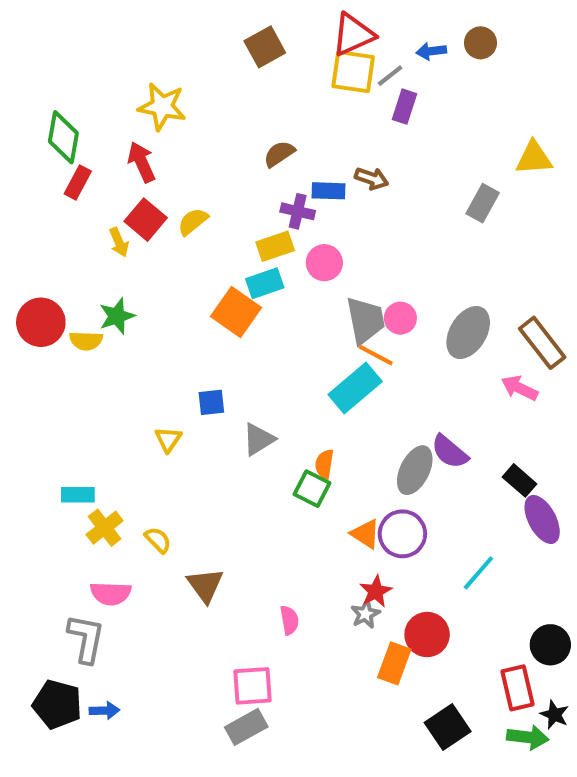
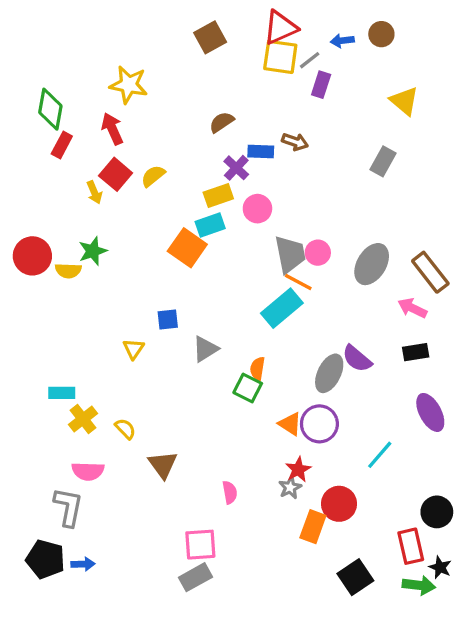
yellow triangle: (534, 158) -> (404, 101), moved, turned 44
purple cross: (298, 211) -> (236, 168), turned 30
black rectangle: (520, 480) -> (416, 352), moved, turned -50

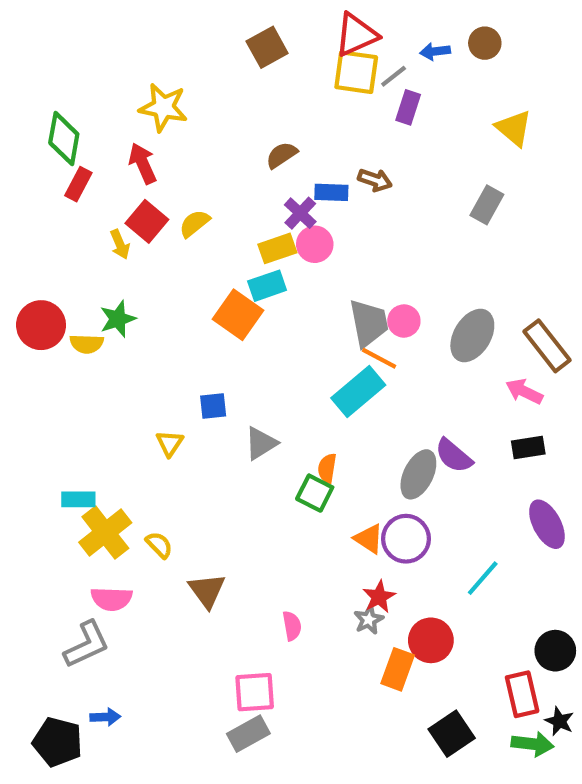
pink circle: (257, 209) -> (315, 244), moved
yellow cross: (83, 419) -> (105, 532), size x1.4
gray L-shape: (68, 507) -> (87, 644), turned 54
black pentagon: (45, 559) -> (58, 742), moved

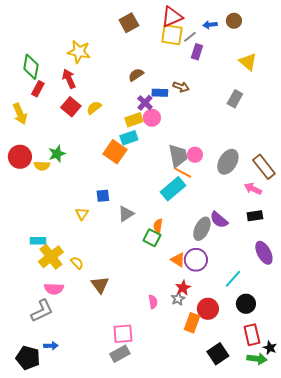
yellow arrow: (120, 244) -> (20, 114), moved, size x1.5
pink semicircle: (292, 626) -> (153, 302), moved
black circle: (555, 651) -> (246, 304), moved

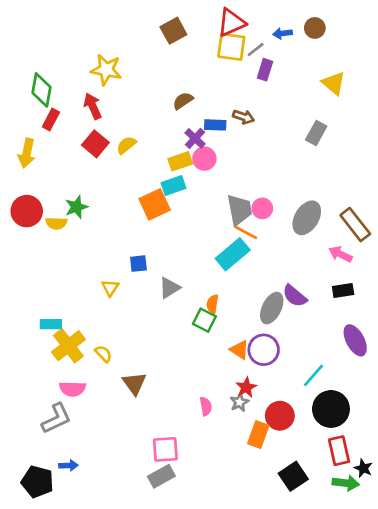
yellow arrow: (20, 114) -> (27, 153), turned 35
orange square: (115, 152) -> (155, 204), turned 30
black circle: (246, 304) -> (331, 409), size x1.4

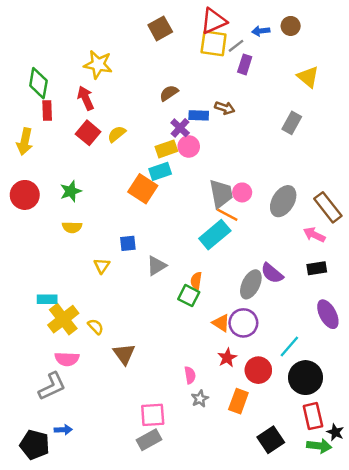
red rectangle: (51, 120) -> (47, 110), turned -30
orange square: (155, 204) -> (143, 189), turned -32
yellow semicircle: (56, 223) -> (72, 227), moved
gray star: (239, 402) -> (200, 399), moved
red circle: (280, 416) -> (258, 370), moved

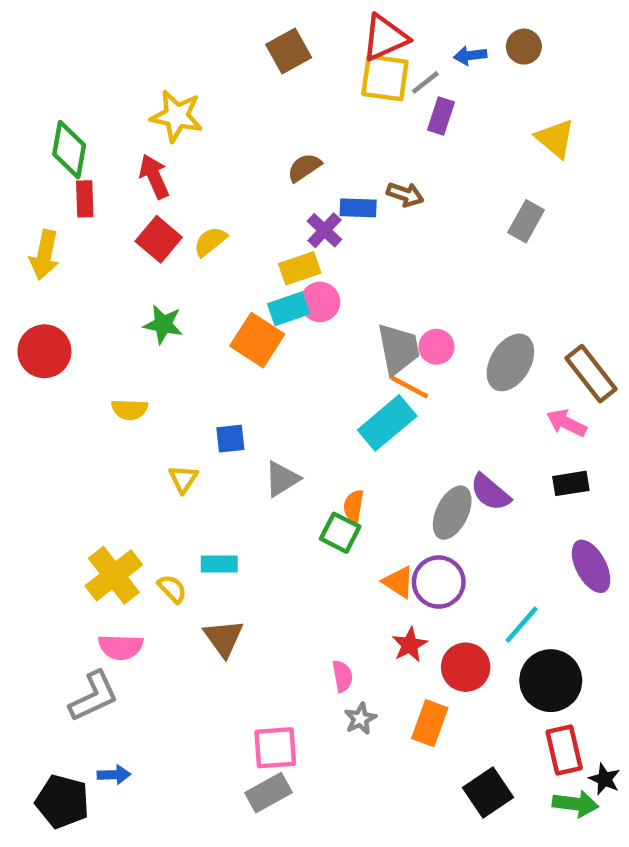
pink circle: (189, 146) -> (320, 302), moved
green star: (71, 191) -> (163, 324), moved, turned 30
cyan rectangle: (47, 299) -> (219, 564), moved

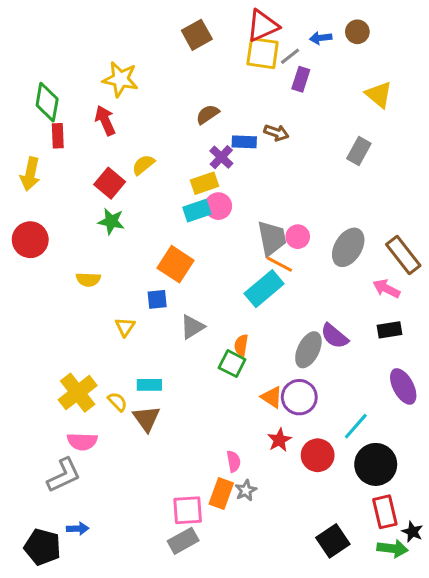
red square: (159, 239) -> (110, 183), moved
orange square: (257, 340) -> (175, 264), moved
brown triangle: (224, 638) -> (146, 419), moved
orange rectangle: (430, 723) -> (221, 493), moved

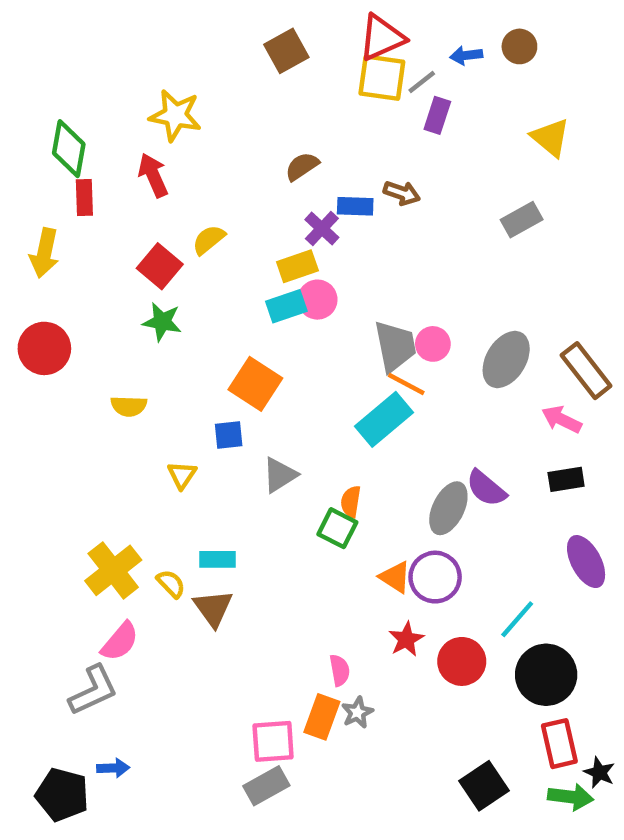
gray rectangle: (359, 151) -> (522, 220), turned 32
pink semicircle: (82, 441) -> (120, 641), turned -52

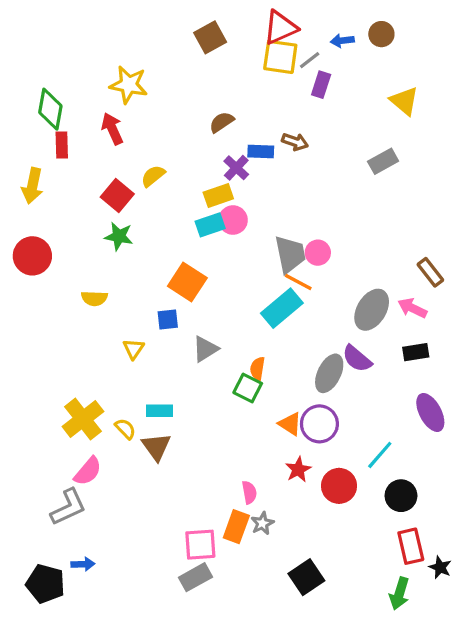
gray ellipse: (506, 360) -> (372, 310), moved
brown rectangle: (586, 371) -> (430, 272), size x0.7
black circle: (546, 675) -> (401, 496), size x0.7
black square: (484, 786) -> (306, 577), moved
green arrow: (571, 797) -> (399, 594), moved, turned 100

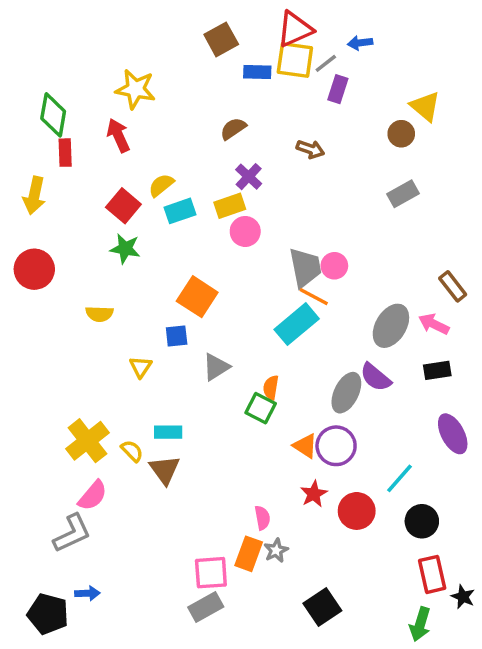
brown circle: (381, 34) -> (401, 134), moved
blue rectangle: (261, 152) -> (257, 72), moved
gray rectangle: (383, 161) -> (403, 194), moved
cyan rectangle: (210, 225) -> (180, 211), moved

